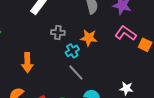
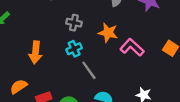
pink L-shape: (126, 33) -> (132, 47), moved
cyan cross: (72, 51) -> (74, 49), moved

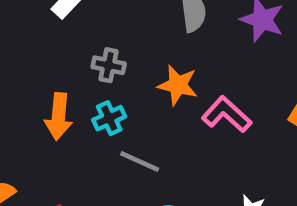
orange arrow: (35, 52) -> (59, 116), moved
gray line: (89, 70) -> (140, 162), turned -30

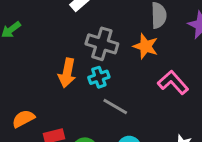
gray cross: (109, 65) -> (102, 44), size x1.5
orange star: (178, 85) -> (146, 46), moved

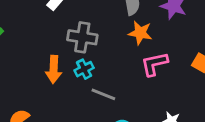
orange star: (146, 46) -> (140, 33), moved
pink L-shape: (173, 83) -> (154, 64), turned -52

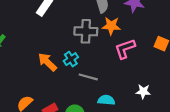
gray cross: (82, 37) -> (86, 31), moved
orange arrow: (54, 69) -> (47, 62), turned 138

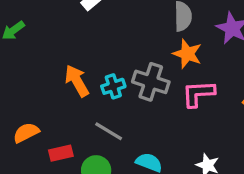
gray cross: (86, 31) -> (151, 82), moved
gray line: (88, 77) -> (109, 131), moved

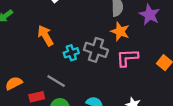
orange arrow: (77, 81) -> (45, 36), moved
gray line: (109, 131) -> (56, 81), moved

